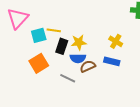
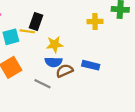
yellow cross: (116, 41) -> (95, 21), moved, turned -32
black rectangle: (62, 46) -> (36, 21), moved

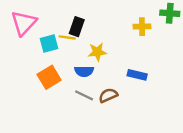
blue semicircle: (54, 62) -> (84, 71), moved
brown semicircle: (64, 71) -> (108, 95), moved

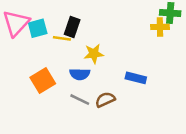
yellow cross: (142, 27) -> (160, 27), moved
cyan square: (49, 43) -> (38, 28), moved

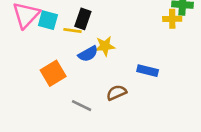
cyan square: (38, 28) -> (48, 20), turned 30
blue semicircle: (80, 74) -> (88, 54), moved, turned -30
gray line: (80, 100) -> (82, 106), moved

